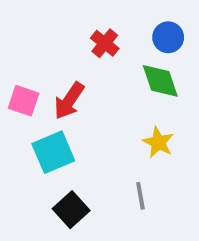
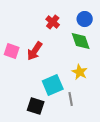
cyan square: (53, 152) -> (53, 85), moved
black square: (71, 210) -> (36, 106), turned -30

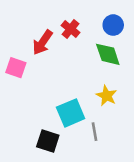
red arrow: (35, 51) -> (43, 42), moved

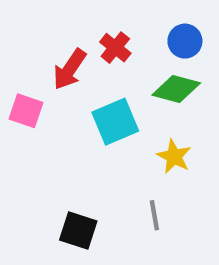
green diamond: (108, 54) -> (176, 89), turned -56
cyan square: (71, 113) -> (115, 122), moved

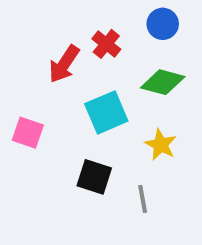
blue circle: (185, 41) -> (163, 24), moved
pink square: (26, 111) -> (28, 133), moved
black square: (78, 230) -> (94, 177), moved

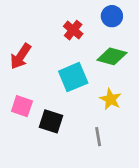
red arrow: (64, 64) -> (21, 56), moved
pink square: (28, 133) -> (22, 106), moved
black square: (94, 177) -> (51, 121), moved

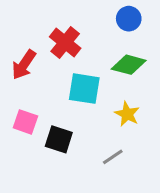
red cross: (73, 30) -> (65, 42), moved, size x1.4
cyan square: (73, 77) -> (84, 89), turned 32
gray line: (98, 137) -> (113, 157), turned 66

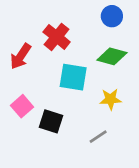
yellow star: (127, 114) -> (111, 99), turned -30
pink square: (25, 122) -> (22, 106), turned 30

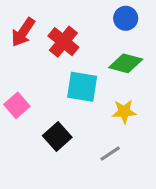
red arrow: (21, 56) -> (23, 32), moved
pink square: (22, 106) -> (17, 105), moved
black square: (51, 121) -> (57, 136), turned 30

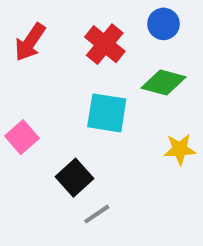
red cross: (63, 42) -> (105, 44), moved
yellow star: (124, 112) -> (180, 149), moved
gray line: (110, 154) -> (97, 214), moved

